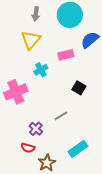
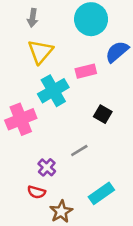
gray arrow: (36, 14) -> (33, 18), moved
cyan cross: (41, 70) -> (53, 91), size x1.6

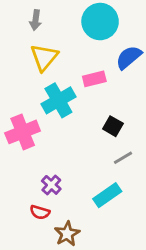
gray line: (79, 150) -> (123, 158), moved
cyan rectangle: (101, 193) -> (107, 195), moved

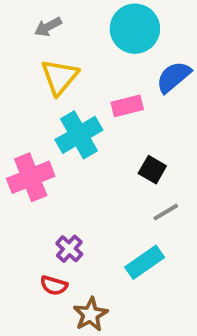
gray arrow: (36, 20) -> (48, 27), turned 54

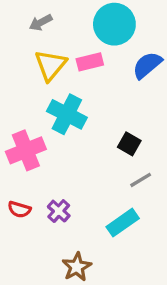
pink rectangle: (127, 106) -> (90, 62), moved
cyan cross: (79, 135) -> (67, 114), turned -33
red semicircle: (54, 285) -> (19, 209), moved

